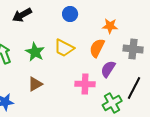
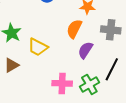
yellow trapezoid: (64, 48) -> (38, 47), moved
pink cross: (85, 84) -> (62, 83), moved

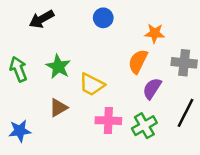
pink cross: (62, 83) -> (108, 121), moved
green cross: (89, 84) -> (144, 126), moved

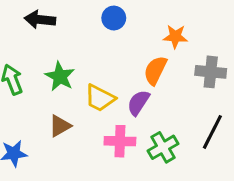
black arrow: (42, 19) -> (40, 20), turned 35
purple semicircle: (152, 88) -> (138, 103), moved

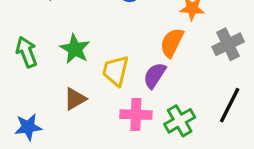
gray cross: (211, 72) -> (228, 44), turned -32
yellow trapezoid: (100, 98) -> (116, 71), turned 76

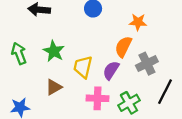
gray cross: (228, 44) -> (147, 64), moved

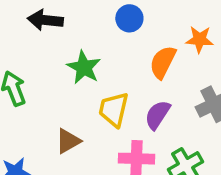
orange semicircle: (123, 47) -> (163, 62), moved
green star: (54, 51) -> (84, 67), moved

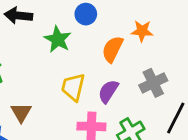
green star: (84, 67) -> (58, 39), moved
brown triangle: (68, 141) -> (21, 112), moved, turned -30

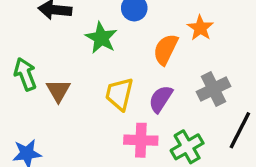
orange star: (142, 31) -> (200, 28), turned 30
brown triangle: (21, 112) -> (58, 91), moved

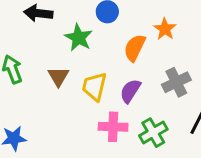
brown triangle: (58, 91) -> (58, 76), moved

